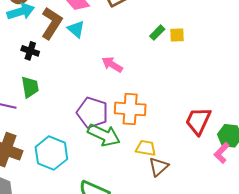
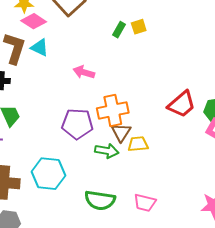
red trapezoid: (198, 121) -> (182, 104), turned -140
green arrow: (104, 135) -> (107, 151), moved, size x0.7
brown triangle: (159, 167) -> (121, 132), moved

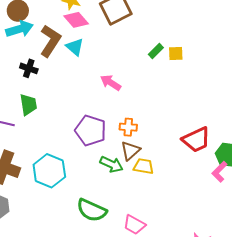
orange cross: (113, 110) -> (128, 127), size x0.6

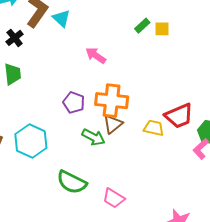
black cross: (29, 68) -> (15, 38), turned 30
orange cross: (128, 127) -> (112, 101), size x1.8
purple pentagon: (91, 131) -> (74, 102), size x0.7
yellow trapezoid: (144, 166) -> (154, 128), moved

